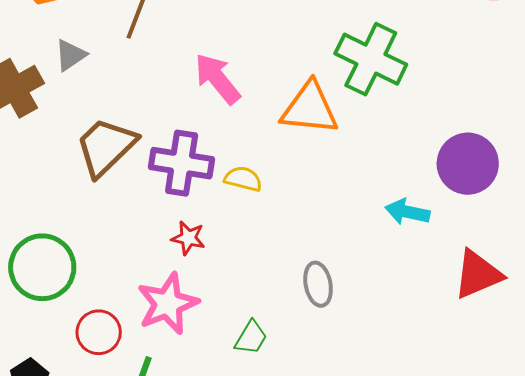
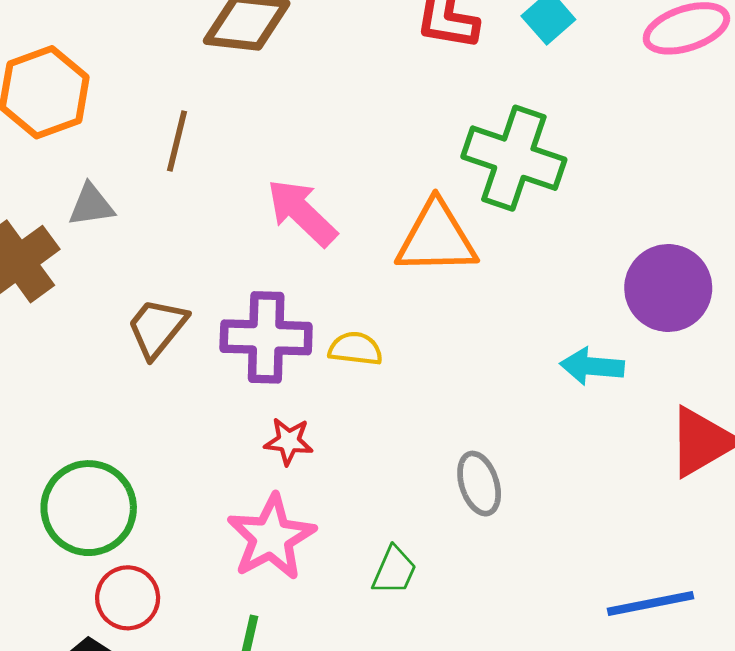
gray triangle: (70, 55) -> (91, 205), turned 33
brown trapezoid: (106, 147) -> (157, 328), size x0.7
red circle: (99, 332) -> (128, 598), moved

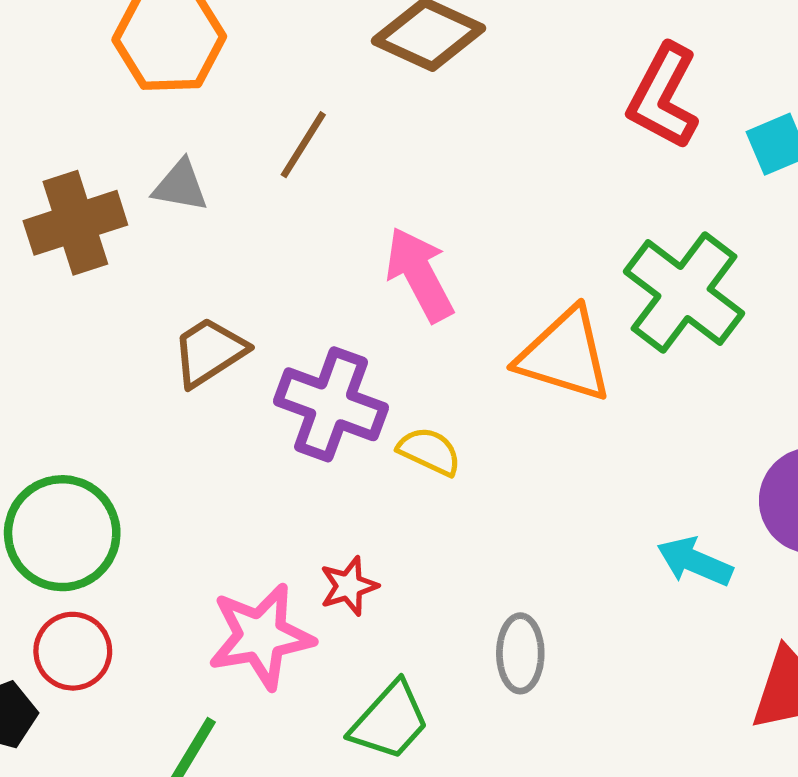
red star: (289, 441) -> (349, 586), moved, turned 30
green trapezoid: (394, 570) -> (390, 721), size x1.4

